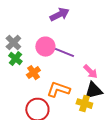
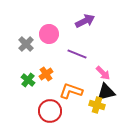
purple arrow: (59, 15) -> (85, 21), moved
pink circle: (45, 47) -> (49, 34), moved
green cross: (15, 59) -> (28, 80), moved

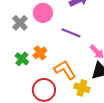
orange L-shape: (71, 91) -> (65, 70), turned 40
yellow cross: (97, 105) -> (82, 88), moved

